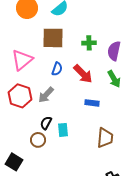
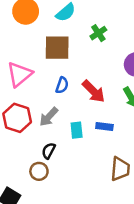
green cross: (89, 43) -> (98, 33), moved, turned -32
cyan rectangle: (63, 130) -> (77, 130), moved

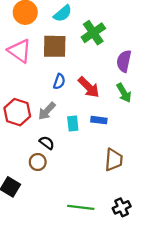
green cross: (98, 33) -> (93, 33), size x1.5
pink triangle: (20, 74) -> (20, 51), moved, turned -45
black semicircle: (49, 151) -> (47, 143), turned 98

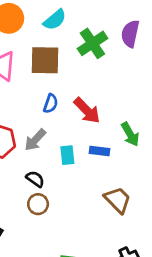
purple semicircle: (124, 61) -> (130, 34), moved
green arrow: (124, 93) -> (130, 134), moved
brown trapezoid: (114, 160) -> (118, 200), turned -50
brown circle: (38, 162) -> (38, 204), moved

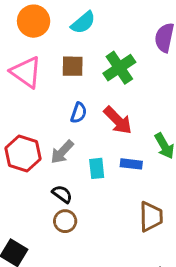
green cross: (92, 43) -> (119, 68), moved
brown square: (45, 60) -> (73, 66), size x0.7
brown trapezoid: (118, 200) -> (151, 217), turned 44

